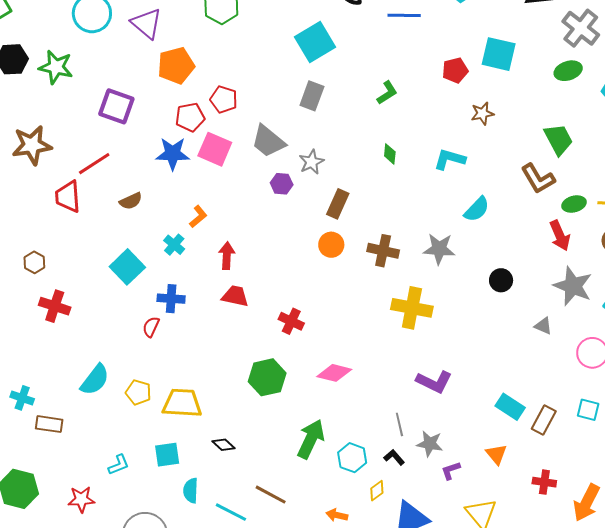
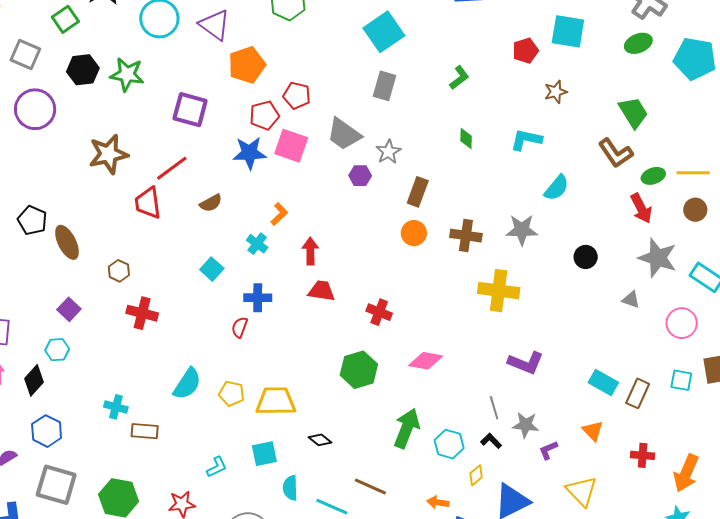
cyan square: (127, 267) -> (212, 269), size x0.7

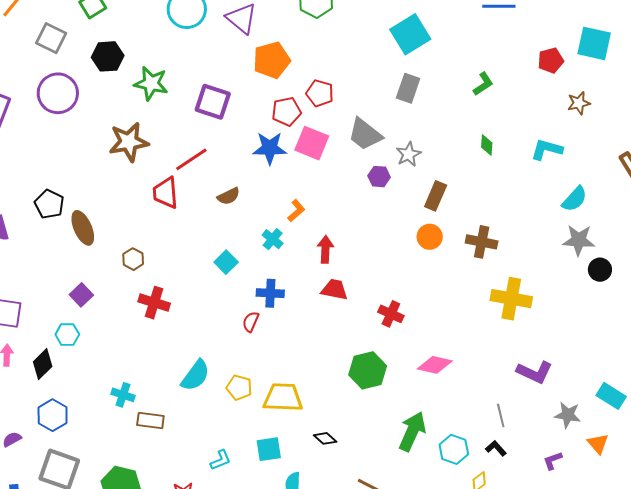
green star: (127, 74) -> (151, 83), moved
gray star: (522, 230) -> (579, 240), moved
gray star: (526, 425) -> (568, 415), moved

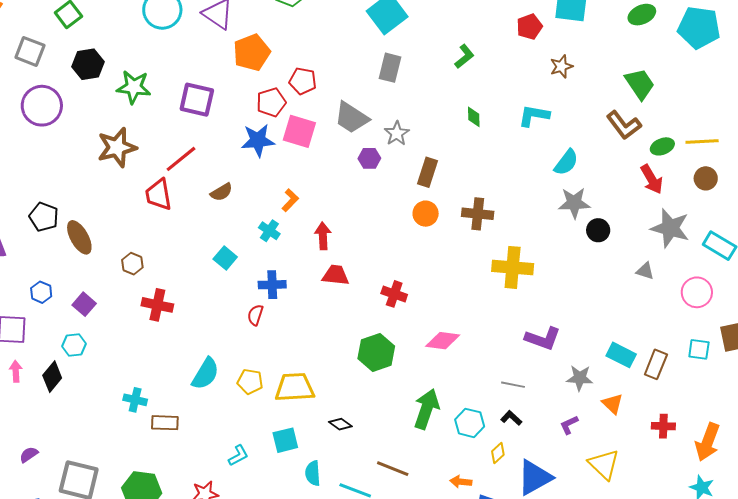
blue hexagon: (53, 415) -> (41, 292), moved, size x0.7
gray line: (501, 415) -> (513, 385), turned -60

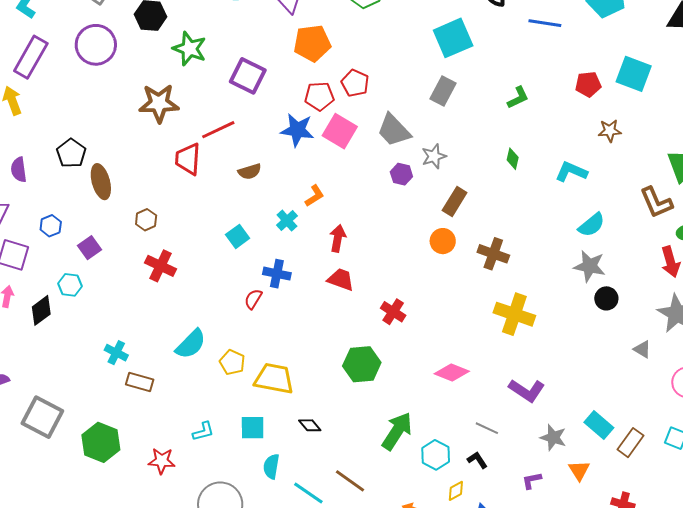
pink diamond: (443, 341) -> (452, 372), moved

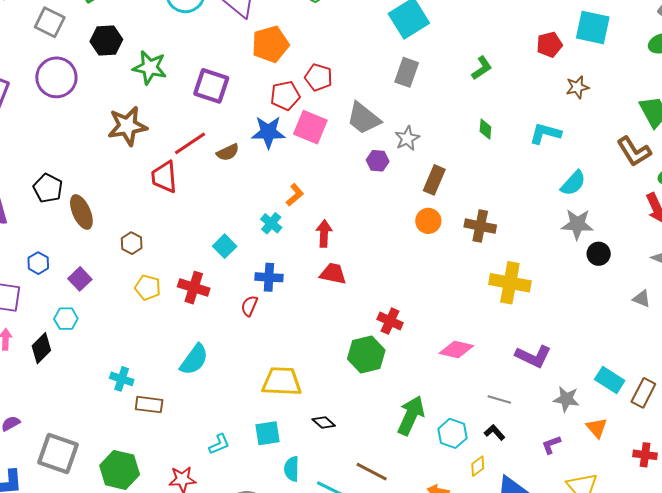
brown semicircle: (250, 172) -> (228, 152), moved
red cross: (161, 266) -> (194, 288), moved
red cross: (393, 312) -> (390, 321), moved
yellow pentagon: (232, 362) -> (148, 288), moved

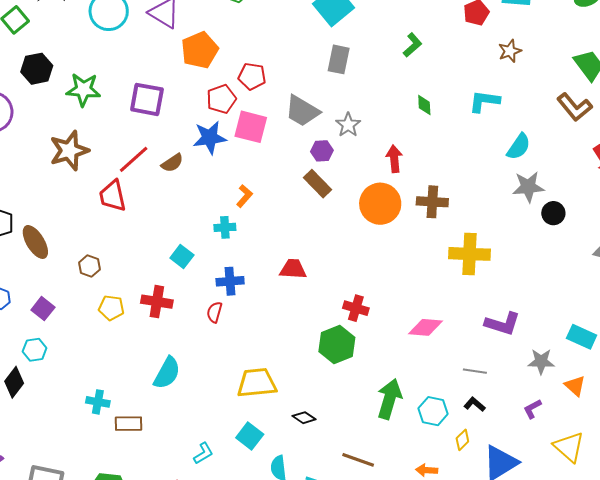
brown rectangle: (434, 180) -> (318, 184), moved, turned -60
orange circle: (428, 221) -> (380, 204), size x1.6
cyan cross: (271, 223) -> (225, 227), turned -35
red arrow: (324, 233) -> (394, 159), moved
cyan square: (267, 433) -> (250, 436), turned -36

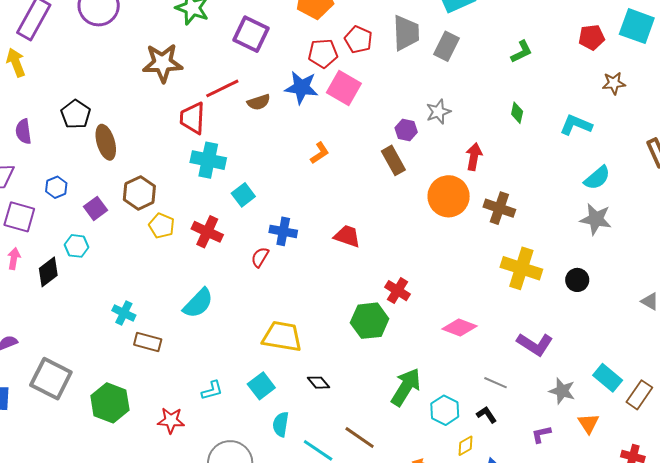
gray trapezoid: (302, 111) -> (406, 33), moved, turned -138
black circle: (553, 213) -> (577, 280), moved
cyan cross: (225, 227) -> (208, 160), moved, size x1.6
brown hexagon: (89, 266) -> (139, 193), moved, size x1.5

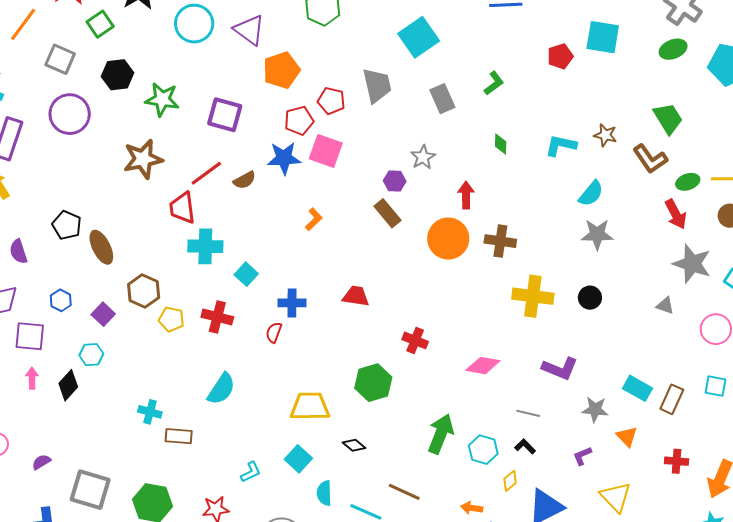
gray rectangle: (446, 46) -> (442, 99), moved, turned -40
brown star: (614, 83) -> (605, 135), moved, turned 30
green hexagon: (370, 321) -> (373, 383), moved

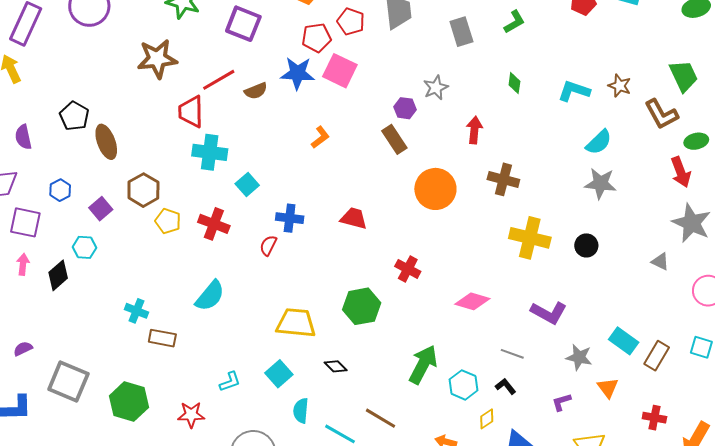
orange circle: (448, 239) -> (435, 189), moved

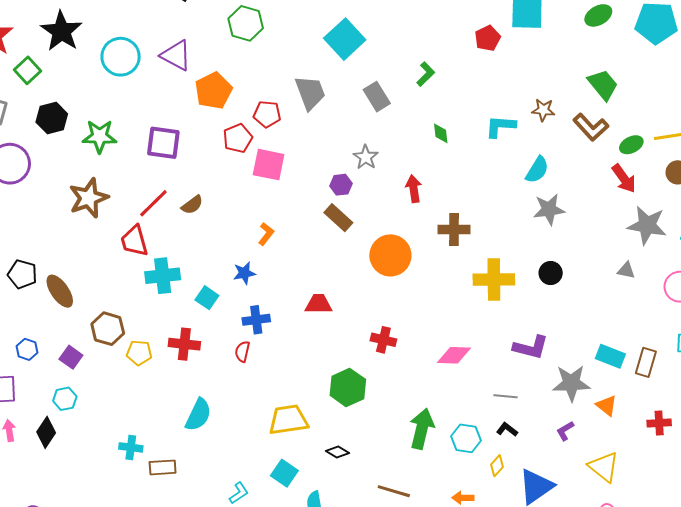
blue star: (297, 73) -> (244, 273), moved, size x0.7
gray star: (579, 357) -> (571, 383), size x1.4

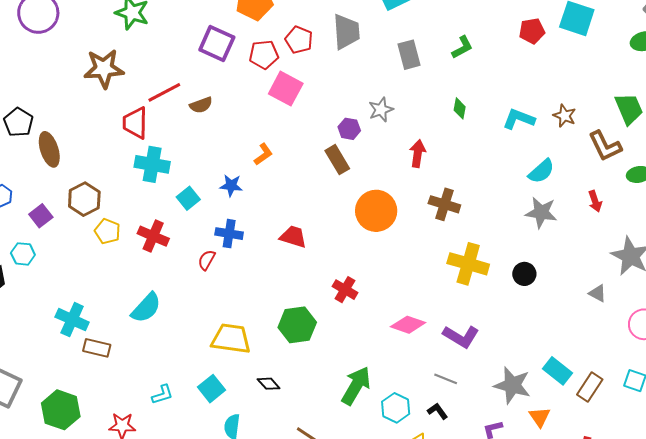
purple square: (163, 143) -> (217, 44), moved
red arrow: (624, 178) -> (595, 201), moved, size x0.7
purple L-shape: (531, 347) -> (461, 336), moved
cyan cross: (131, 447) -> (72, 320), size x1.4

